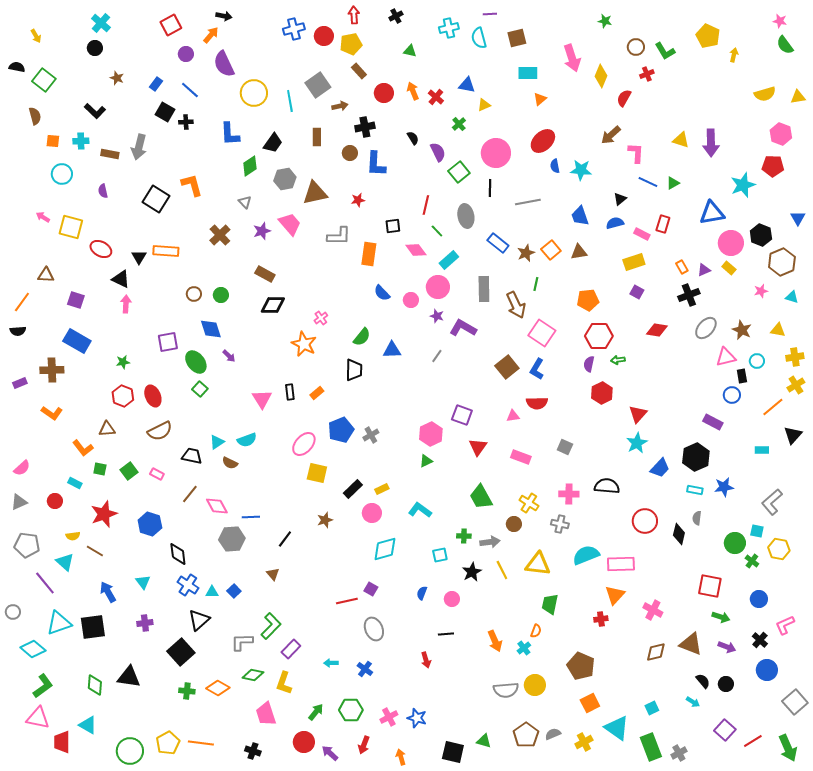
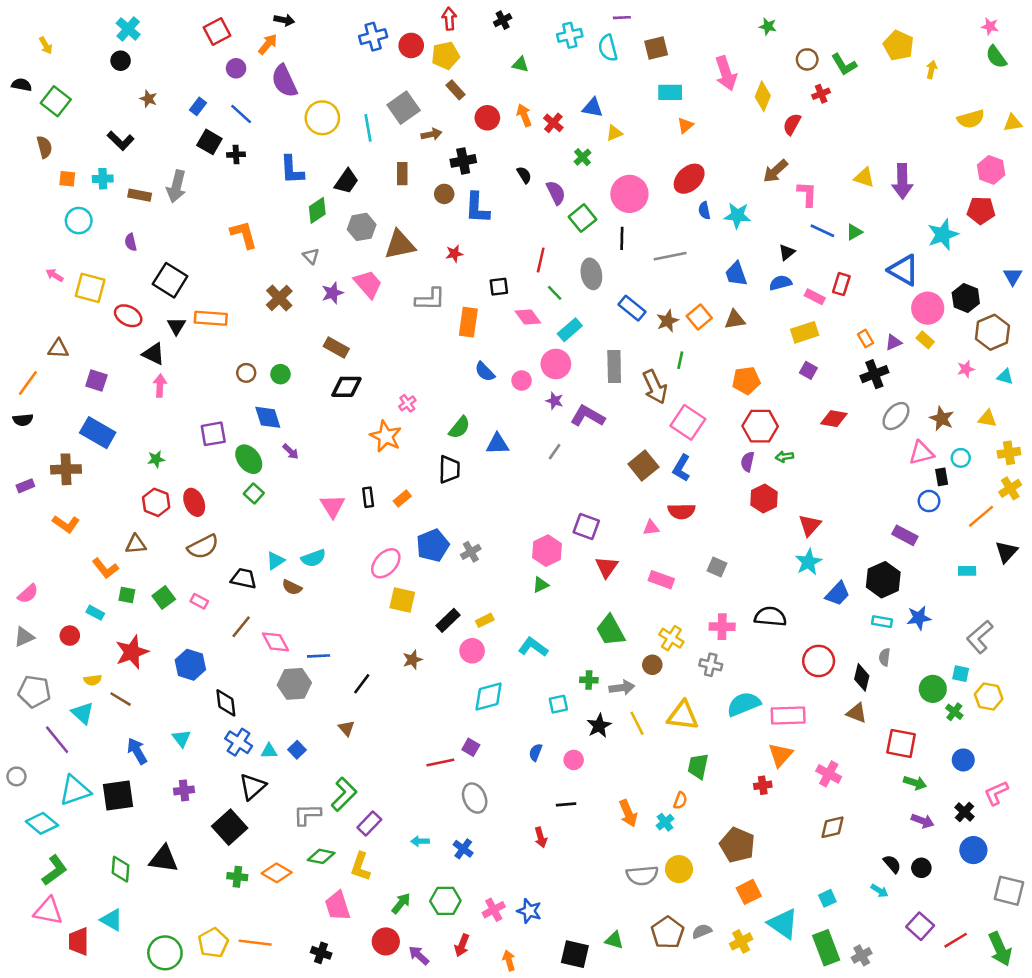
black square: (156, 199) -> (170, 280), moved
blue triangle: (712, 213) -> (904, 270), turned 40
brown triangle: (691, 644) -> (857, 713), moved, size x0.7
gray square: (795, 702) -> (1009, 891), turned -35

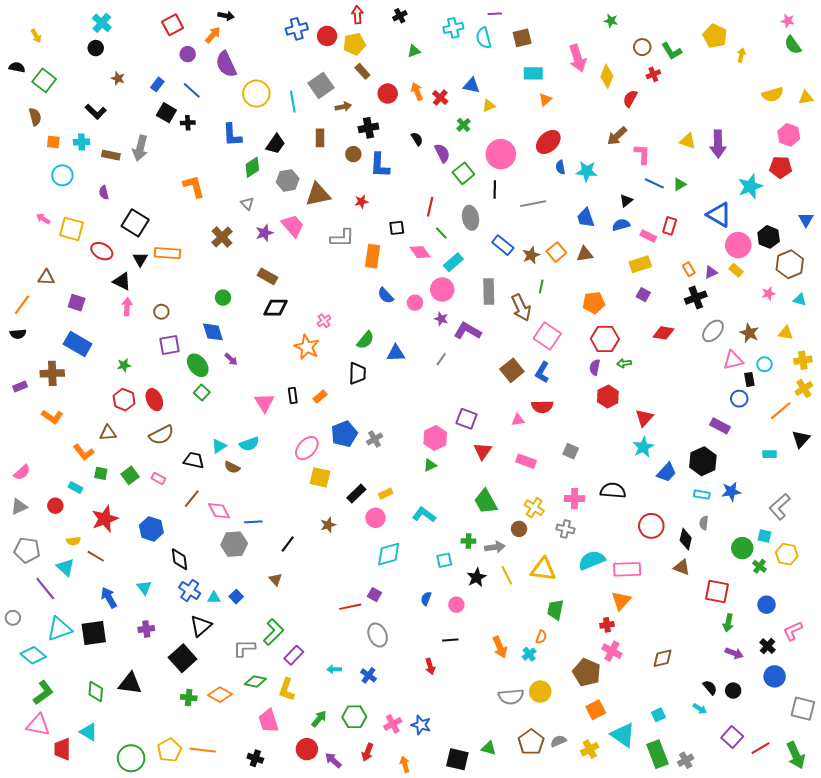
green triangle: (520, 64) -> (414, 51), turned -32
brown circle: (246, 373) -> (161, 312), moved
pink cross: (829, 774) -> (612, 651), moved
green arrow: (915, 783) -> (728, 623), turned 84

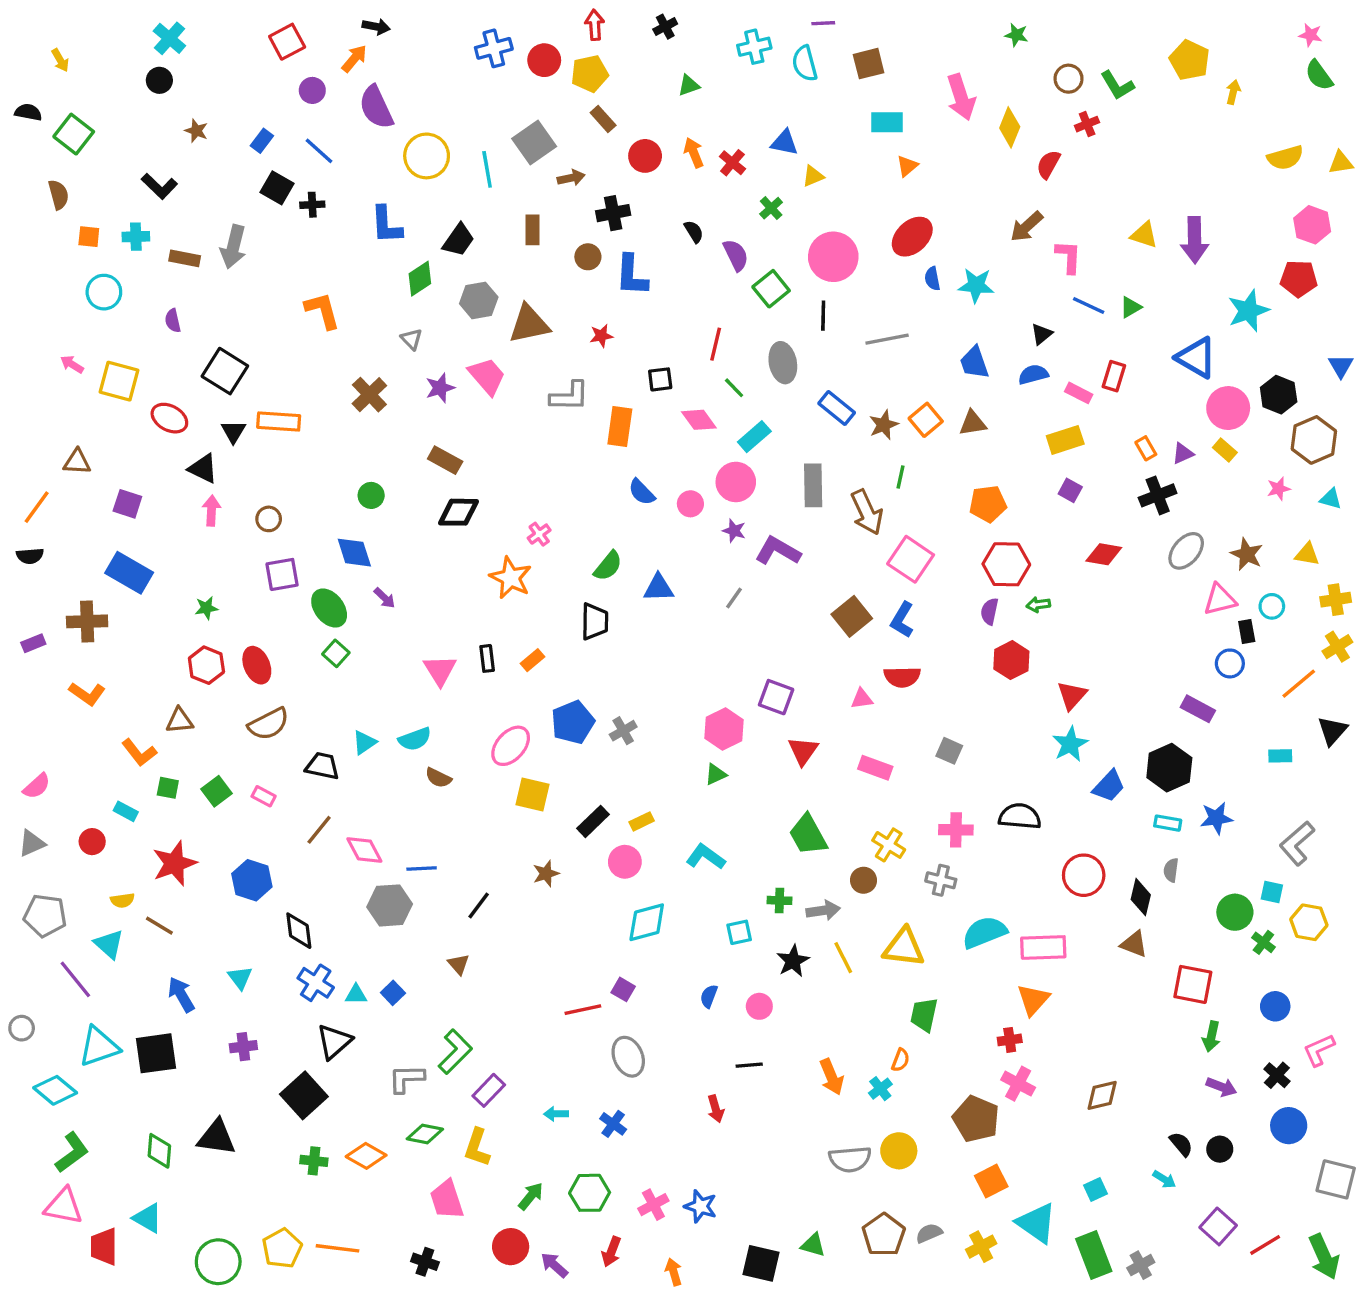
brown semicircle: (232, 467) -> (438, 778), moved

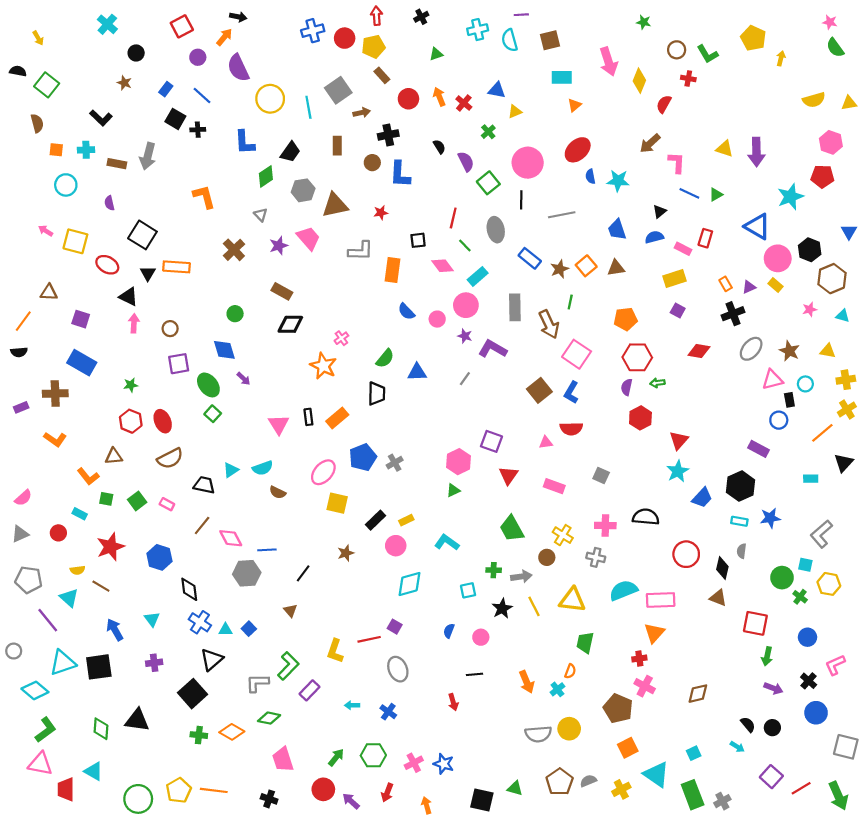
black circle: (159, 80) -> (136, 53), moved
red cross: (1087, 124) -> (688, 79), turned 32
orange rectangle: (532, 660) -> (337, 418), size x1.5
yellow L-shape: (477, 1147) -> (335, 651), moved

